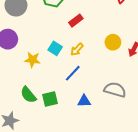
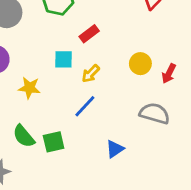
cyan square: (55, 48) -> (64, 59), moved, turned -32
gray semicircle: (115, 90) -> (155, 113), moved
blue triangle: (84, 101) -> (115, 149), moved, turned -32

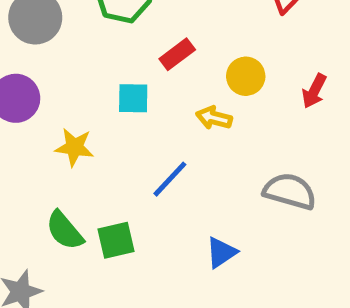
yellow circle: (140, 64) -> (246, 76), moved
yellow arrow: (91, 74) -> (214, 118), moved, turned 60
red arrow: (169, 74) -> (314, 91), moved

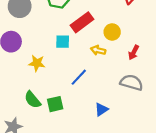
red rectangle: (177, 54) -> (82, 22), size x1.5
red arrow: (314, 91) -> (134, 52), moved

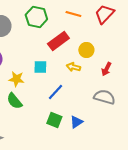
cyan square: (63, 42) -> (40, 67), moved
green semicircle: (33, 100) -> (14, 101), moved
green square: (55, 104) -> (54, 120), moved, turned 35

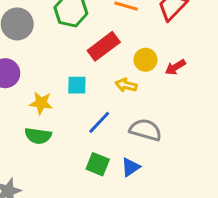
red arrow: (106, 69) -> (175, 67), moved, turned 32
gray semicircle: (104, 97) -> (145, 130), moved
green semicircle: (14, 101) -> (38, 136), turned -42

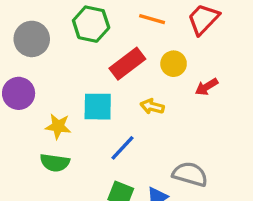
yellow circle: (145, 60) -> (174, 64), moved
cyan square: (77, 85) -> (98, 107), size x1.4
gray semicircle: (145, 130) -> (190, 174), moved

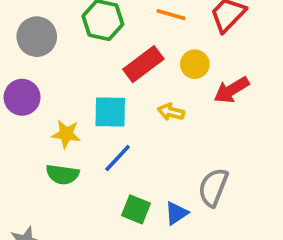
red arrow: (207, 87) -> (232, 90), size x1.4
blue line: (122, 148) -> (118, 158), moved
gray semicircle: (190, 174) -> (213, 187), turned -84

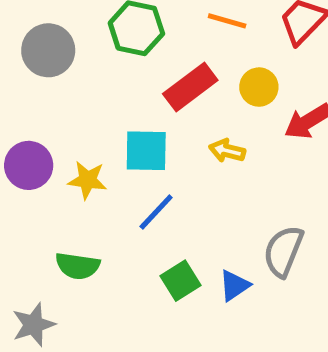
purple circle: (22, 97) -> (29, 165), moved
green semicircle: (62, 174) -> (78, 266), moved
green square: (136, 209) -> (181, 281), turned 36

